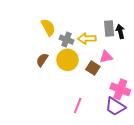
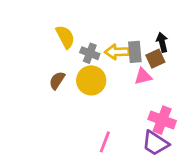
gray rectangle: (109, 28) -> (135, 52), moved
brown square: (93, 68) -> (155, 59), moved, turned 32

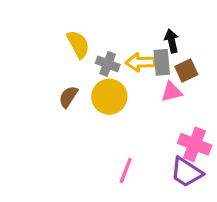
black arrow: (162, 42) -> (172, 41), moved

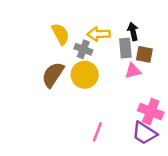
yellow arrow: (140, 62) -> (99, 34), moved
brown square: (186, 70) -> (144, 54), turned 36
brown semicircle: (68, 97) -> (53, 75), size x1.5

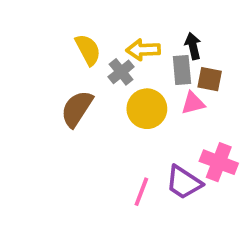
gray cross: (83, 49) -> (121, 72), turned 30
yellow circle: (85, 75) -> (147, 109), moved
purple trapezoid: (144, 133) -> (184, 182), moved

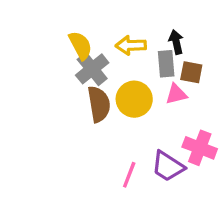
gray cross: (121, 72) -> (92, 69), moved, size x1.4
brown semicircle: (77, 109) -> (99, 104), moved, turned 138

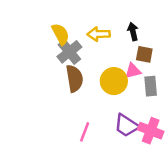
gray rectangle: (166, 64) -> (151, 86), moved
yellow circle: (134, 99) -> (114, 81), moved
pink cross: (200, 148) -> (151, 131), moved
pink line: (129, 175) -> (85, 132), moved

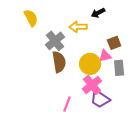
black arrow: (133, 32) -> (98, 13), moved, turned -104
yellow semicircle: (61, 34) -> (31, 18), moved
brown square: (144, 54) -> (114, 43), turned -32
pink cross: (151, 131) -> (92, 85), moved, turned 30

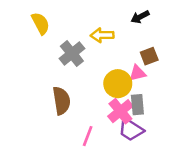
black arrow: (98, 13) -> (140, 17), moved
brown semicircle: (59, 62) -> (61, 101), moved
gray rectangle: (119, 68) -> (137, 105), moved

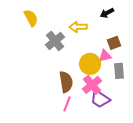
brown semicircle: (61, 101) -> (66, 82), moved
gray rectangle: (137, 105) -> (119, 71), moved

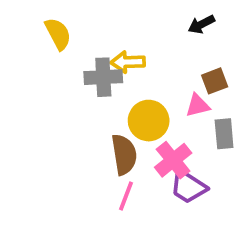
yellow arrow: (78, 27) -> (128, 62), moved
gray cross: (55, 41) -> (103, 77), turned 36
yellow circle: (90, 64) -> (149, 121), moved

